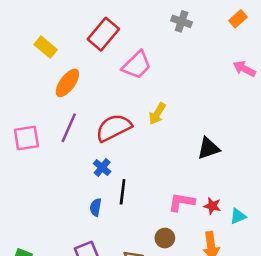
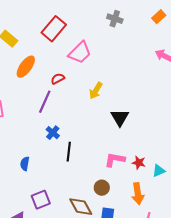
purple line: (69, 128) -> (45, 102), moved
red semicircle: (114, 128) -> (58, 79), moved, size x0.5
black triangle: (208, 148) -> (120, 118), moved, turned -42
blue semicircle: (96, 207) -> (25, 164), moved

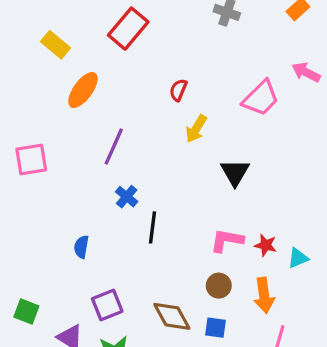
pink trapezoid: (80, 53) -> (261, 98), moved
red semicircle: (58, 79) -> (178, 90), moved, turned -40
brown circle: (102, 188) -> (219, 286), moved

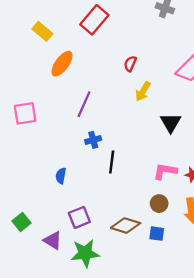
blue cross: (127, 197) -> (93, 140), turned 35
green square: (26, 311) -> (22, 222), turned 30
brown diamond: (172, 316) -> (126, 226), turned -44

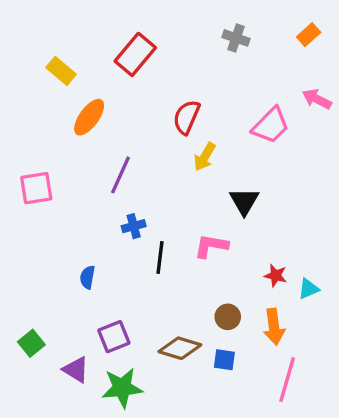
red semicircle: (130, 64) -> (186, 117), size x1.5
pink L-shape: (165, 171) -> (211, 246), moved

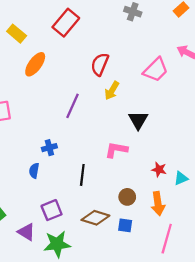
purple line: (120, 175) -> (72, 106), moved
blue cross: (134, 226) -> (49, 148), moved
black line: (160, 257) -> (82, 175), moved

